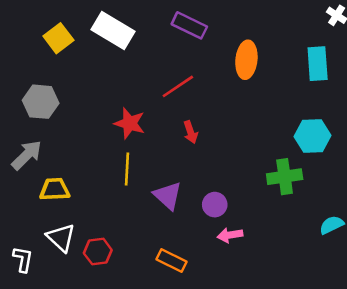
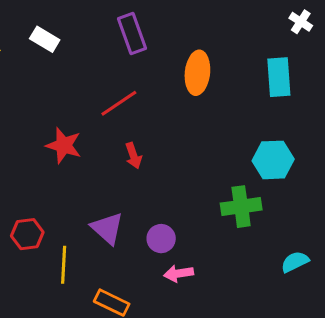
purple rectangle: (189, 25) -> (132, 33), turned 44
white rectangle: (113, 31) -> (45, 39), size x0.6
yellow line: (127, 169) -> (64, 265), moved
red hexagon: (98, 252) -> (27, 234), moved

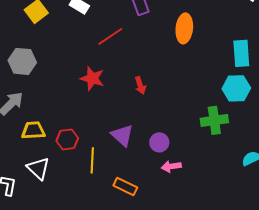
cyan rectangle: (279, 77) -> (241, 53), moved
red line: (119, 103) -> (110, 36), moved

